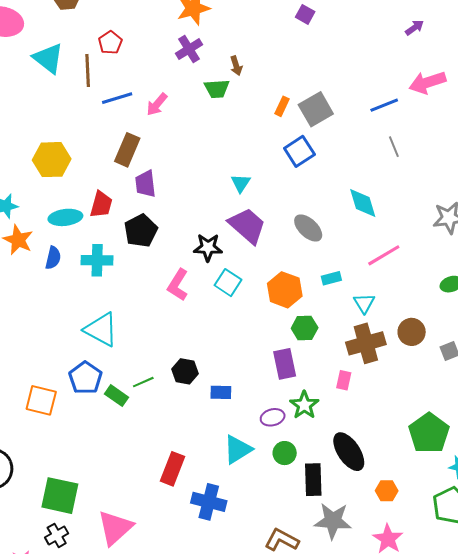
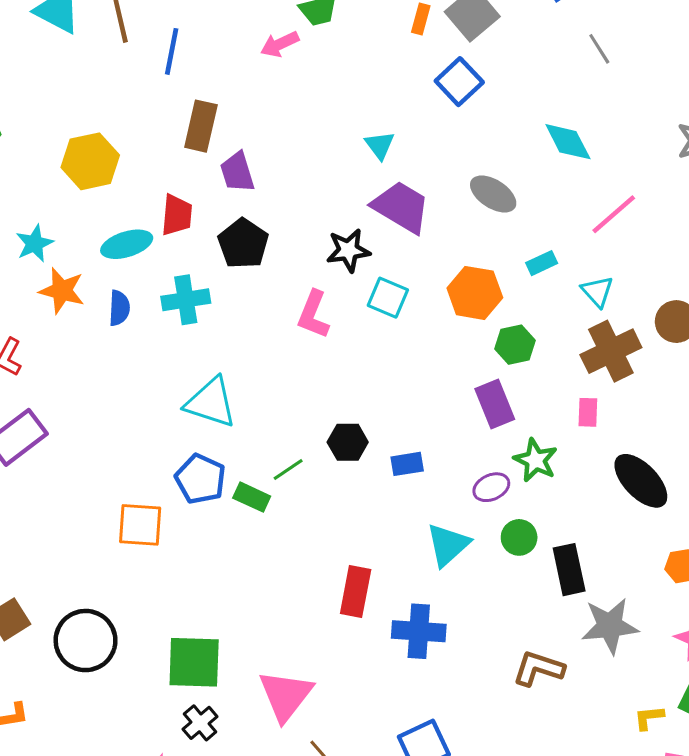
blue line: (117, 98) -> (172, 51), turned -52
pink arrow: (157, 104) -> (280, 44), moved, turned 35
black ellipse: (349, 452) -> (641, 481), moved

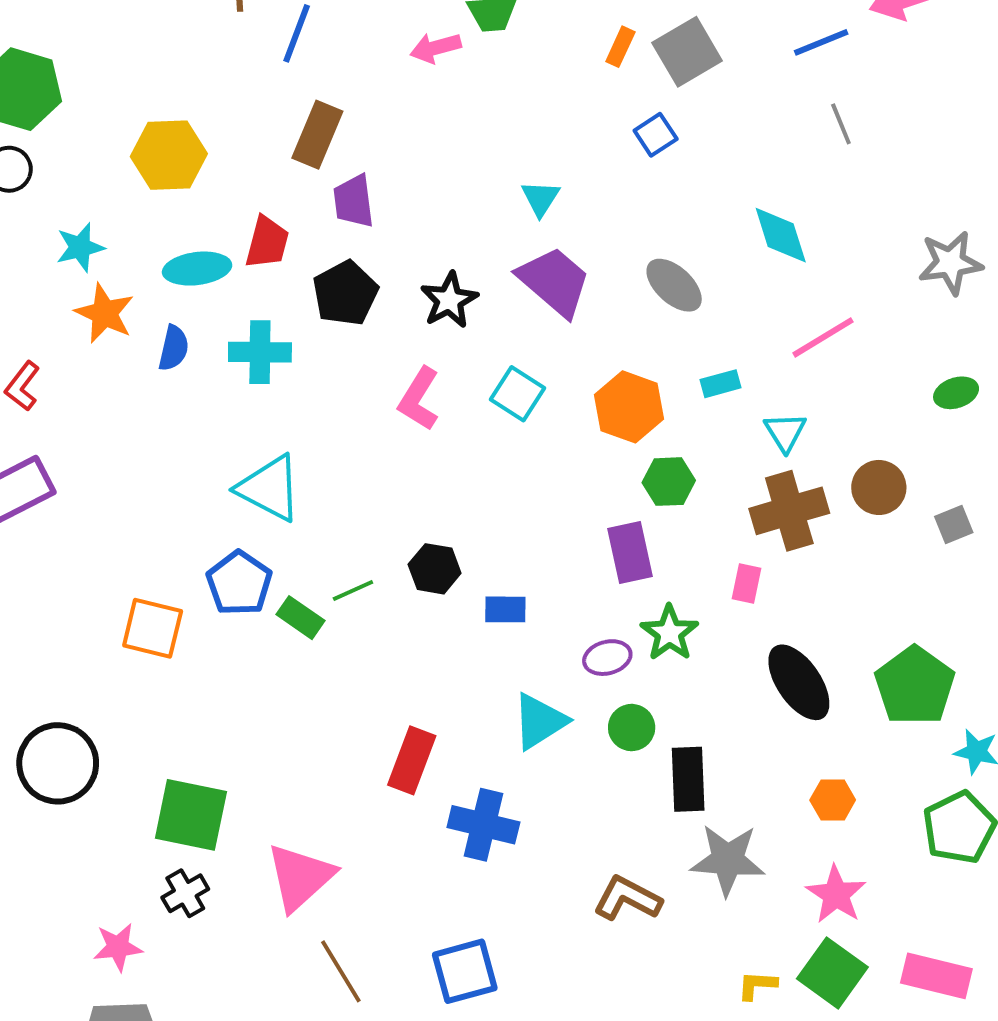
blue square: (459, 82) -> (656, 135), size x0.7
black star: (348, 250) -> (449, 300), moved, turned -30

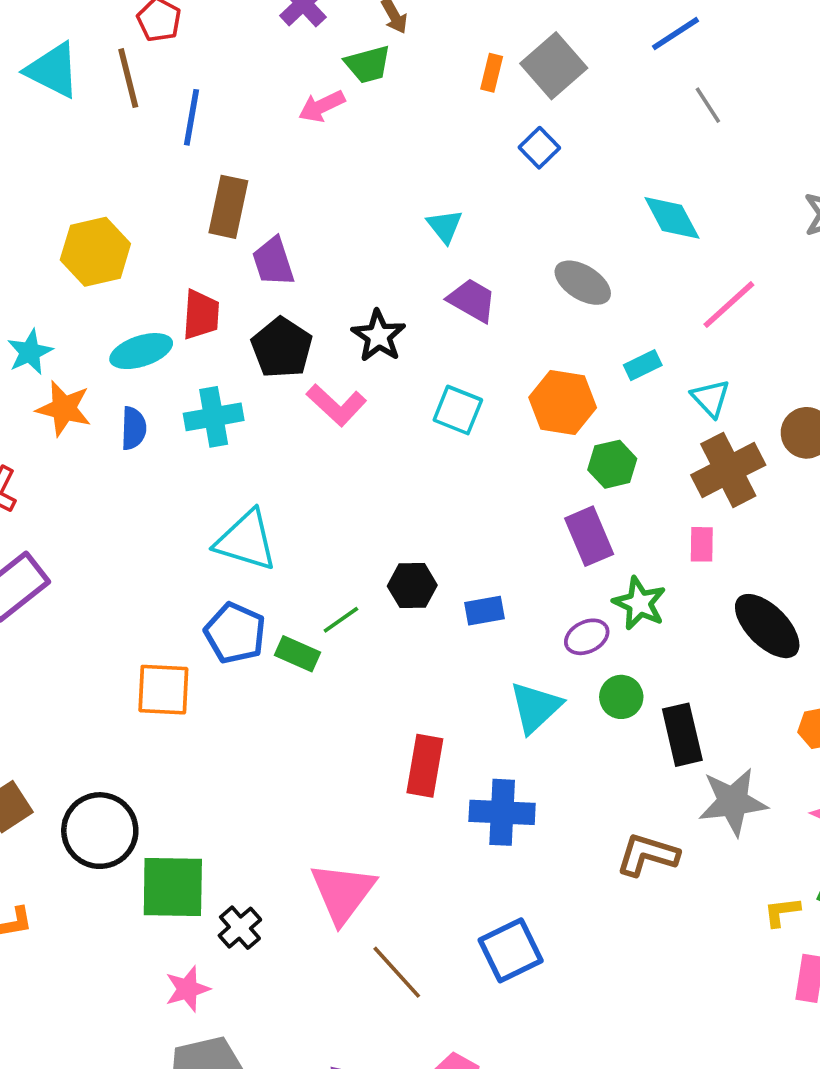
purple trapezoid: (554, 281) -> (472, 300), size x0.7
pink L-shape: (419, 399) -> (336, 405), moved, turned -68
green square: (191, 815) -> (173, 887), moved

